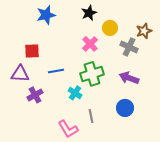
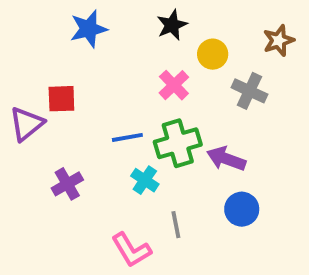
brown star: (144, 31) -> (279, 41), moved
blue line: (56, 71) -> (127, 137), moved
purple triangle: (20, 74) -> (27, 124), moved, turned -42
purple arrow: (129, 78) -> (226, 159), moved

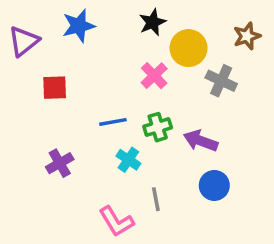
yellow circle: (213, 54) -> (189, 48), size x1.4
purple triangle: (27, 124) -> (24, 41), moved
green cross: (178, 143) -> (158, 127), size x0.7

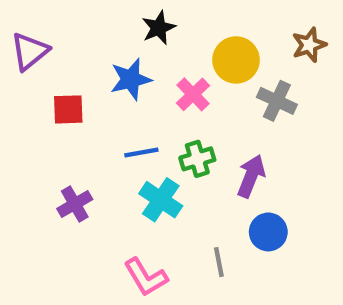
black star: (152, 22) -> (159, 28), moved
blue star: (79, 26) -> (131, 79), moved
purple arrow: (201, 141) -> (251, 176), turned 92
cyan cross: (128, 160) -> (161, 200), size x1.4
gray line: (156, 199) -> (219, 262), moved

